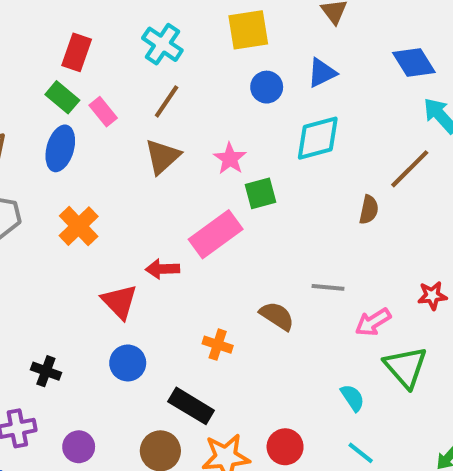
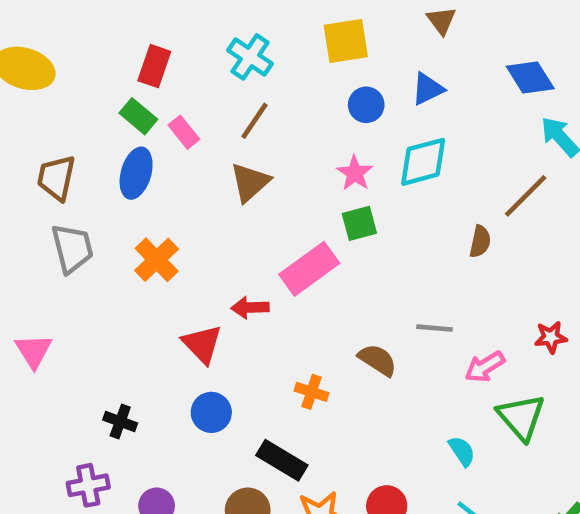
pink star: (230, 159) -> (355, 173), moved

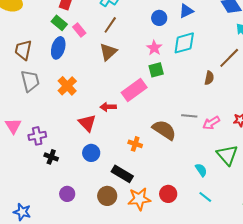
brown semicircle: (378, 360) -> (164, 130), size x1.4
pink arrow: (485, 367) -> (211, 123), moved
purple cross: (88, 485) -> (37, 136), moved

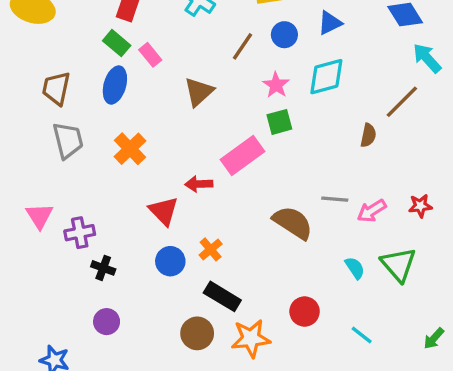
brown line: (110, 25) -> (242, 46), moved
orange cross: (135, 144) -> (211, 249), moved, turned 32
cyan semicircle: (201, 170) -> (355, 268), moved
purple circle: (67, 194) -> (107, 322), moved
red circle: (168, 194) -> (305, 312), moved

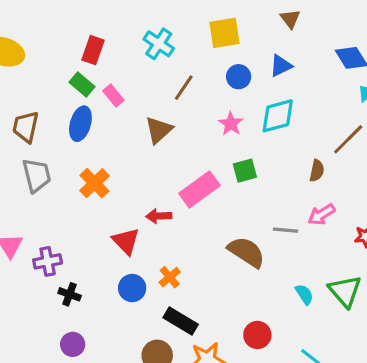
brown line: (242, 46) -> (184, 88), moved
green square: (279, 122) -> (245, 171), moved
pink arrow: (372, 211) -> (322, 214), moved

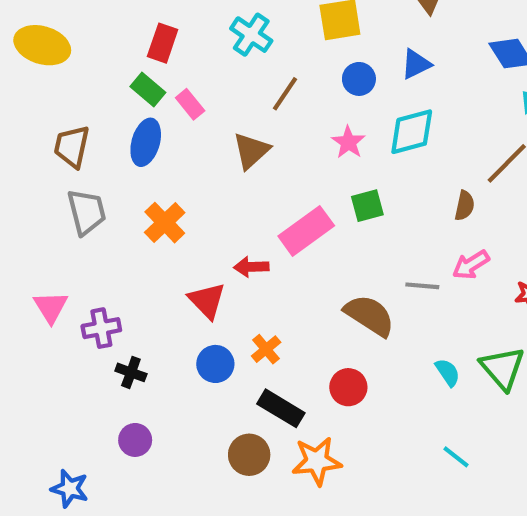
red circle: (257, 335) -> (348, 387), moved

